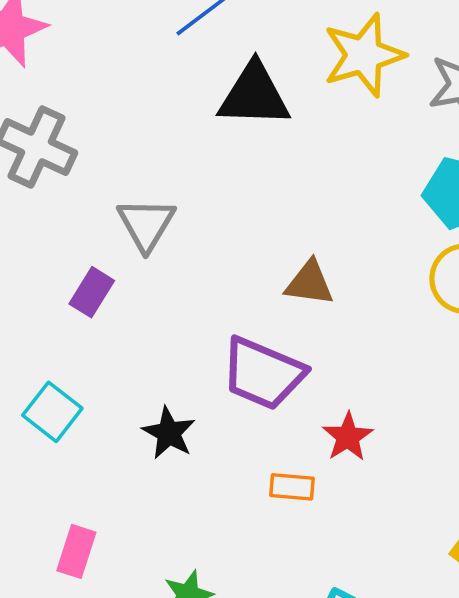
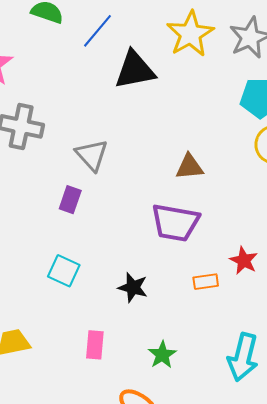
black star: (169, 433) -> (133, 287), moved
red star: (348, 437) -> (244, 261), moved

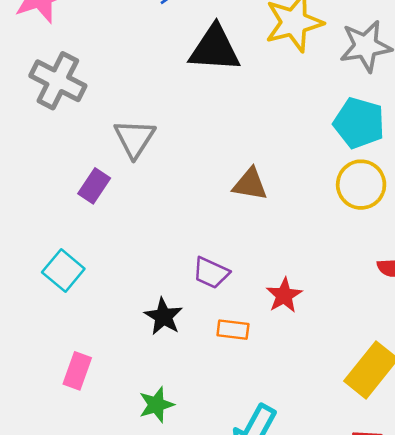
purple trapezoid: (175, 223) -> (211, 273), moved, size x0.6
red star: (244, 261) -> (284, 295), moved
black star: (133, 287) -> (163, 316), moved

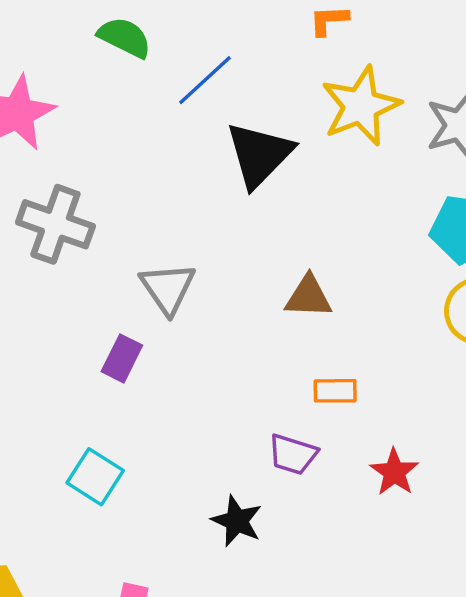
black triangle: (215, 49) -> (259, 154), turned -42
brown triangle: (250, 184) -> (309, 297), moved
orange rectangle: (233, 330) -> (335, 391), moved

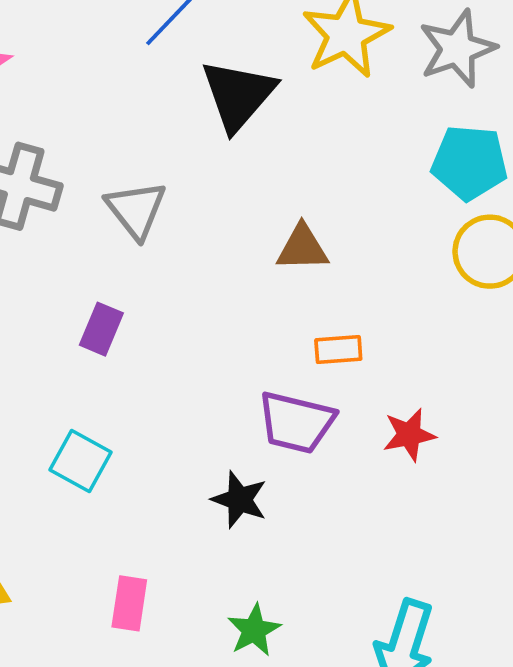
gray triangle: (168, 288) -> (136, 210), moved
purple trapezoid: (293, 454) -> (296, 422), size x1.4
red star: (394, 472) -> (409, 435), turned 30

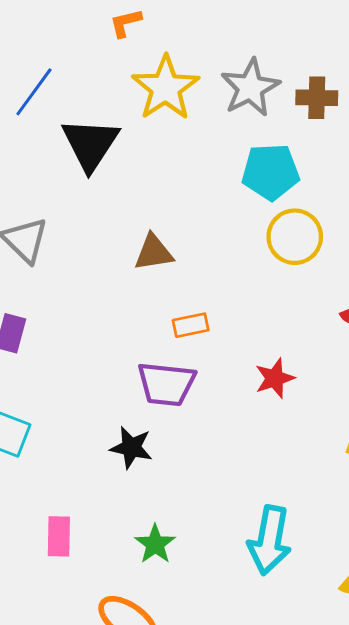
red star: (409, 435) -> (275, 378), moved

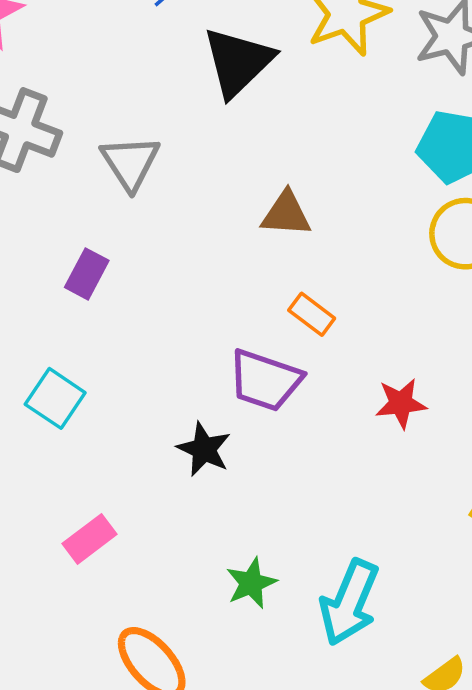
orange rectangle: (191, 325) -> (312, 314), turned 36
pink rectangle: (59, 536) -> (90, 539), turned 39
green star: (155, 544) -> (251, 583), moved

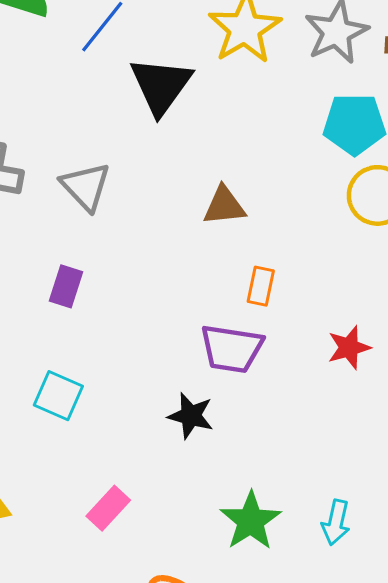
orange rectangle: (312, 314) -> (261, 286), turned 75
green star: (251, 583) -> (251, 521), size x1.4
cyan arrow: (349, 603) -> (336, 522), size x0.6

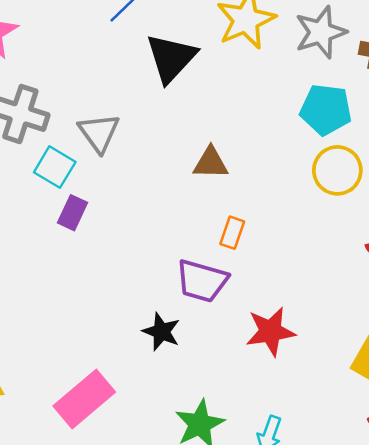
red star: (349, 347) -> (270, 331), moved, size x1.4
cyan square: (58, 396) -> (55, 167), moved
pink rectangle: (108, 508) -> (84, 399), size x1.6

